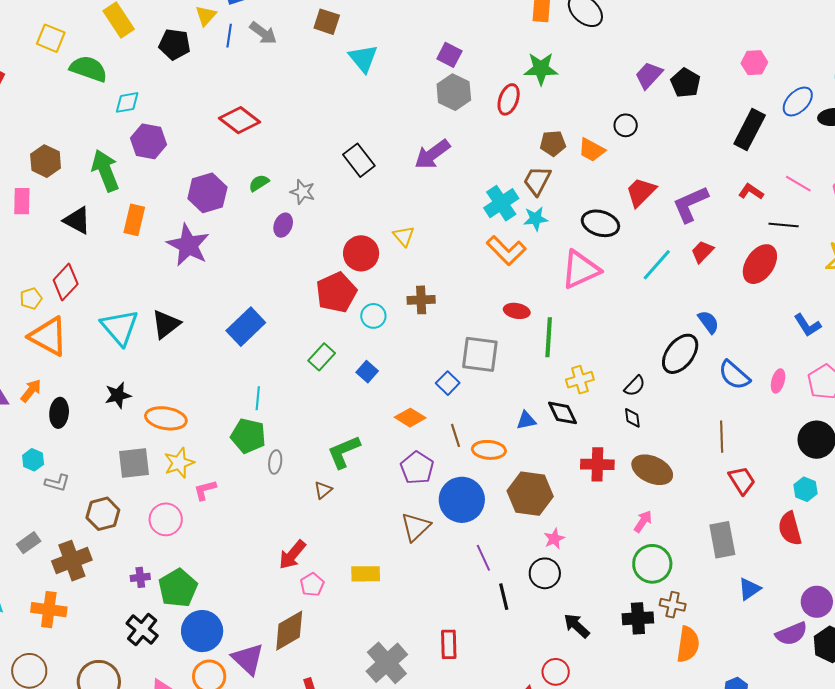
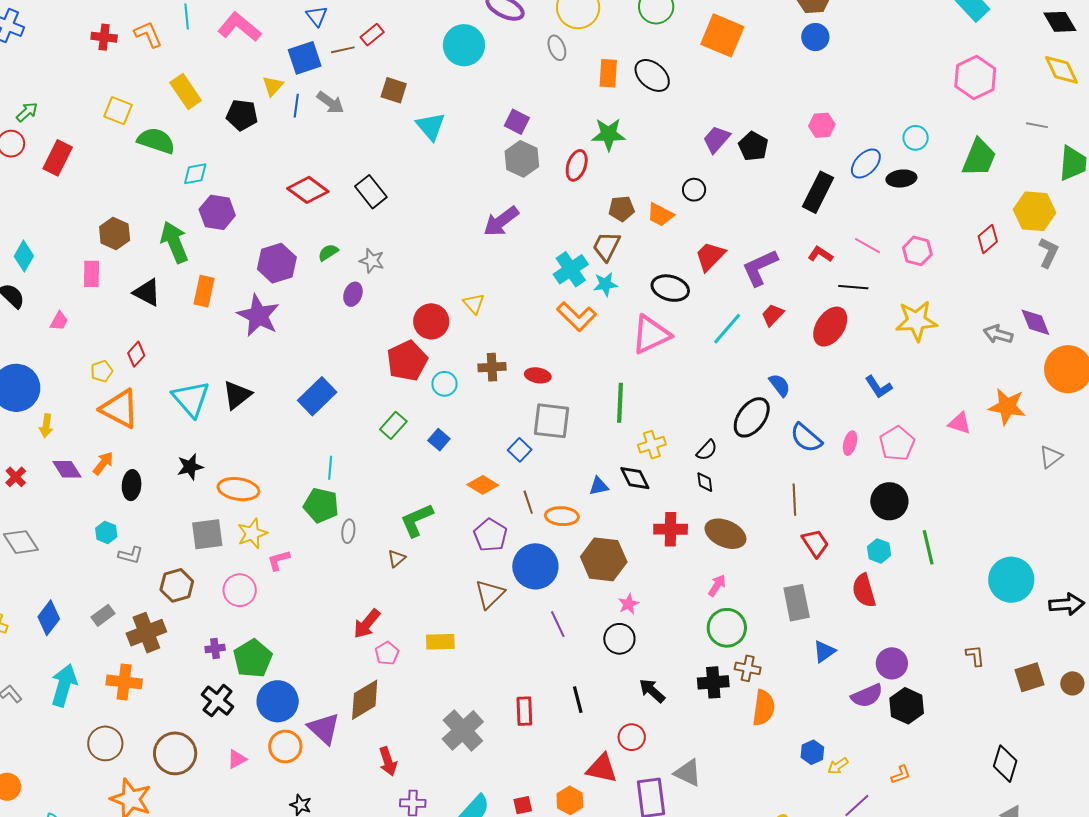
black rectangle: (359, 160) -> (371, 192), moved
red diamond: (66, 282) -> (136, 354), size x0.7
red ellipse: (517, 311) -> (538, 375), moved
black line: (504, 597) -> (578, 700), moved

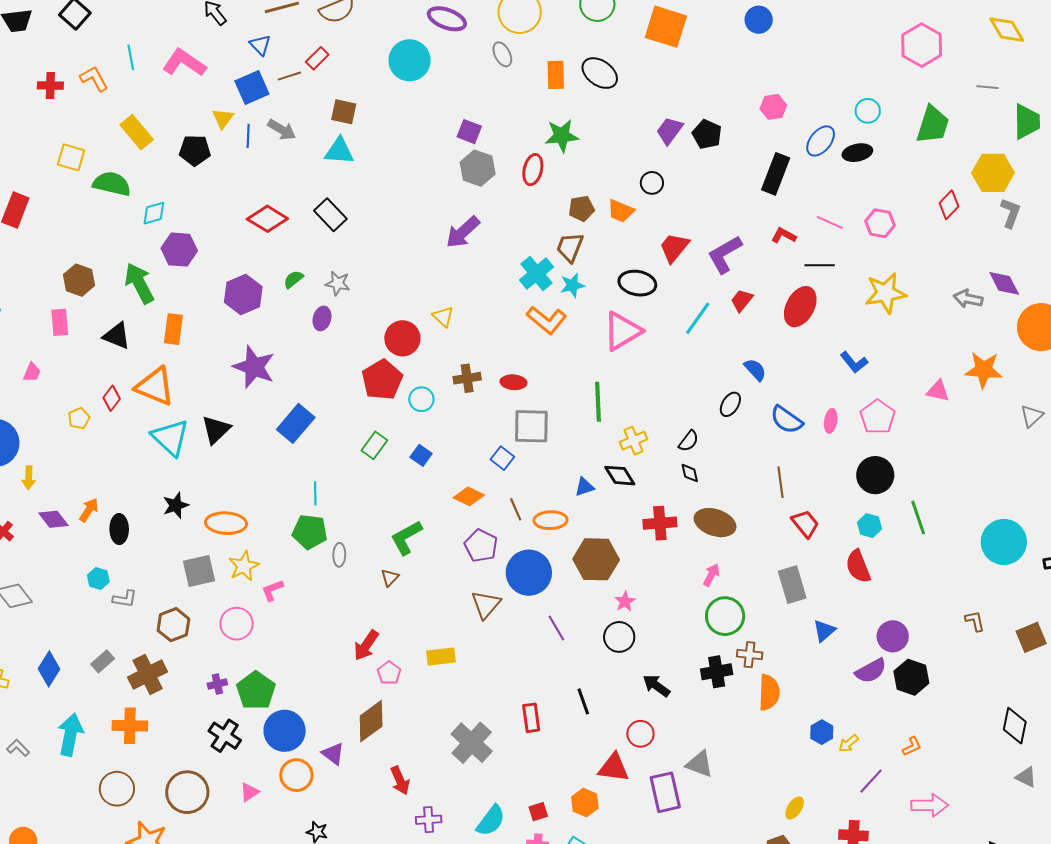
cyan triangle: (431, 126) -> (339, 151), moved, turned -40
purple star: (258, 316) -> (254, 367), moved
orange triangle: (120, 409) -> (155, 386), moved
black ellipse: (752, 417) -> (730, 404), size x0.6
purple triangle: (324, 729) -> (333, 754), size x0.7

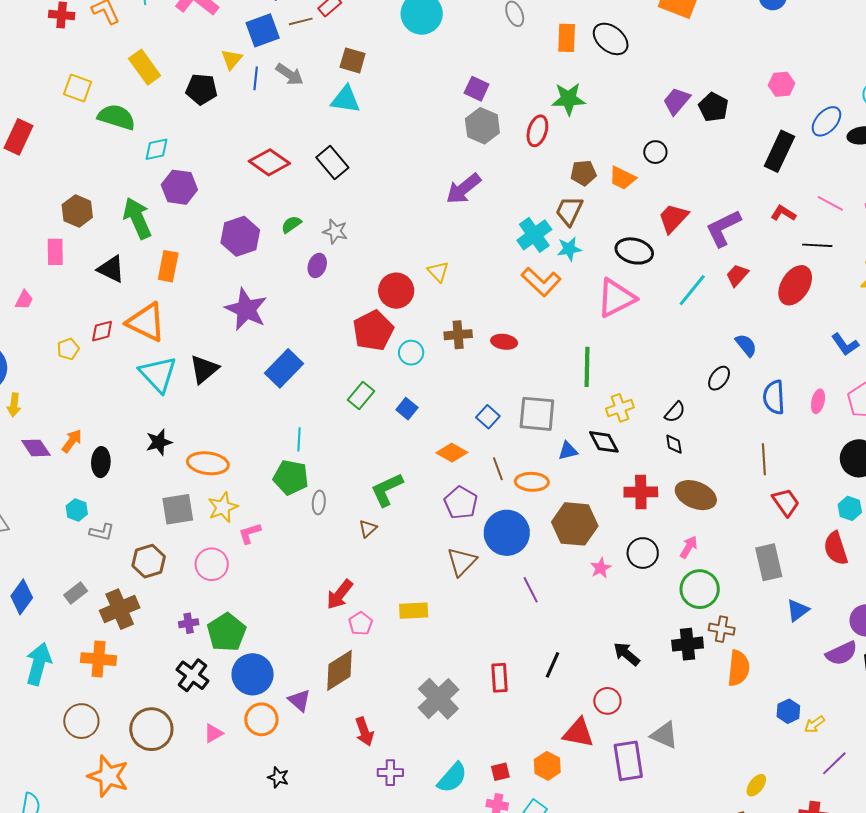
red diamond: (112, 398) -> (102, 331), turned 35
blue semicircle: (786, 420) -> (774, 397), turned 48
gray square: (531, 426) -> (537, 414), moved
black circle: (619, 637) -> (643, 553), moved
black line: (583, 701) -> (553, 665), turned 40

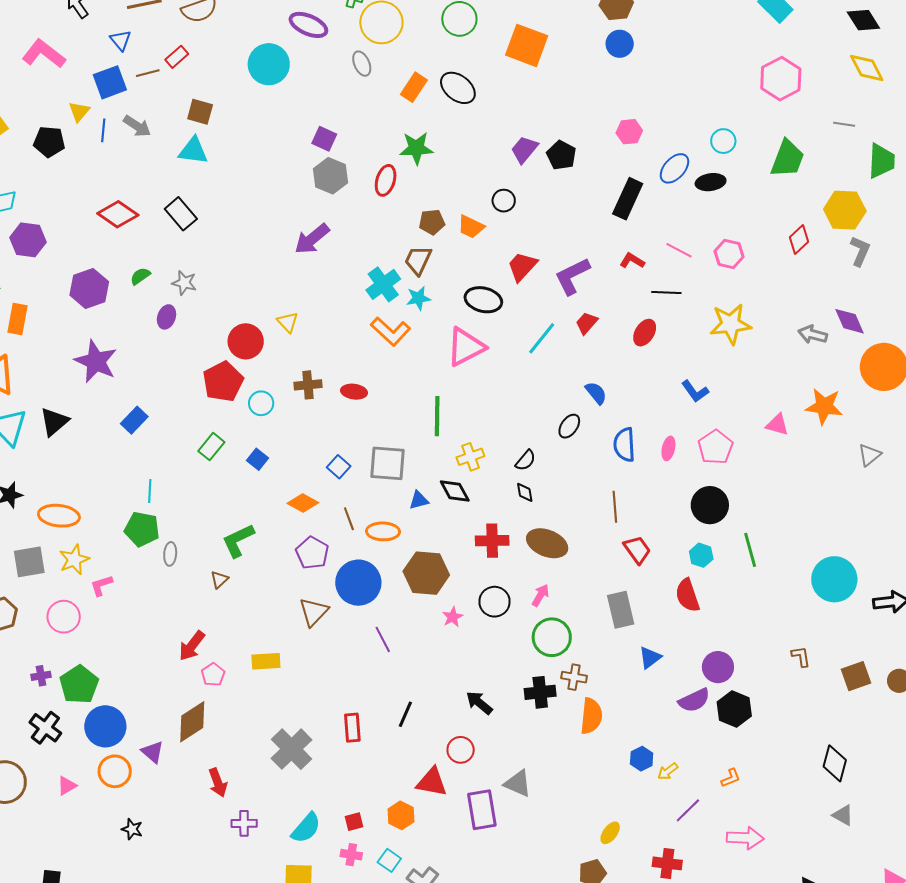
orange rectangle: (567, 38) -> (414, 87), turned 32
red ellipse: (795, 285) -> (645, 333), size x0.7
blue rectangle: (284, 368) -> (134, 420), size x0.7

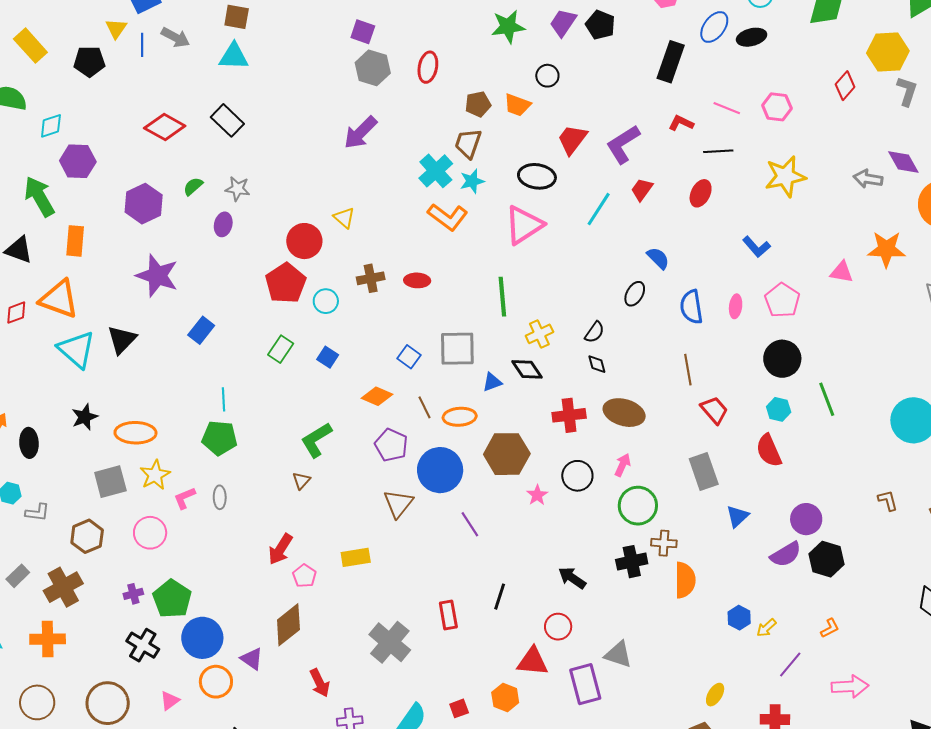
green star: (416, 148) -> (508, 27), moved
gray ellipse: (170, 554) -> (220, 497), moved

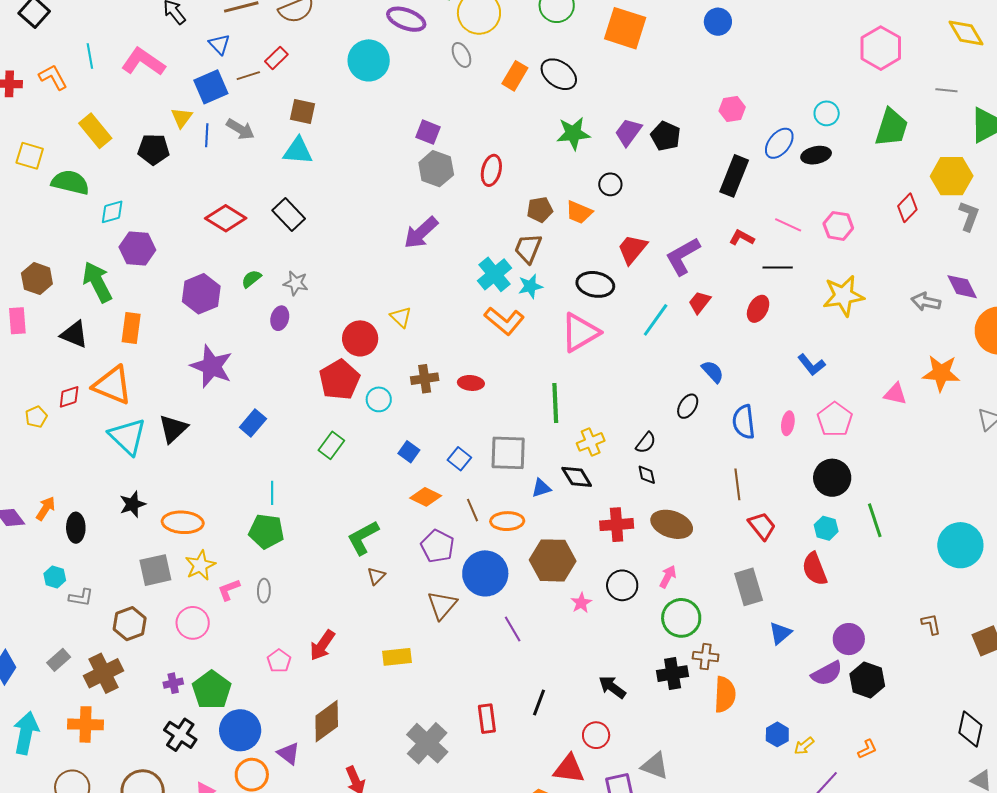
blue square: (328, 357) -> (409, 452), moved
brown triangle: (301, 481) -> (376, 576), moved
pink pentagon: (304, 576) -> (279, 661), moved

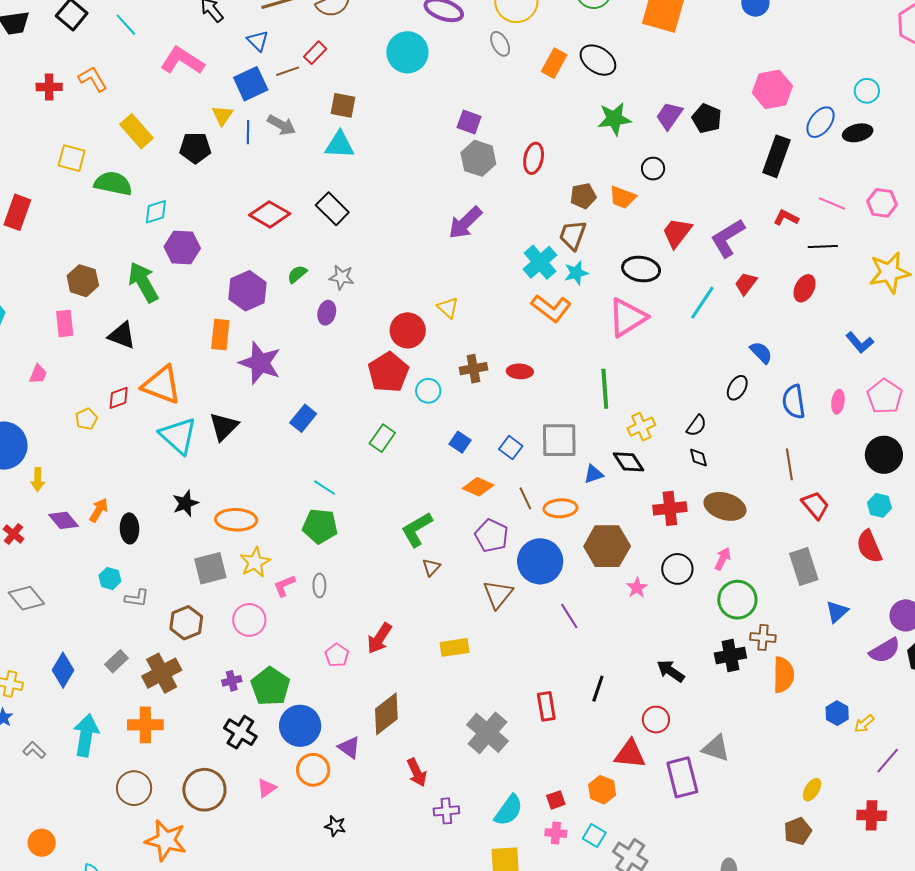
cyan line: (90, 56) -> (126, 25), moved, turned -30
pink hexagon: (732, 109) -> (772, 89), size x1.5
orange rectangle: (131, 328) -> (220, 334), moved
cyan line: (272, 493) -> (325, 488), turned -55

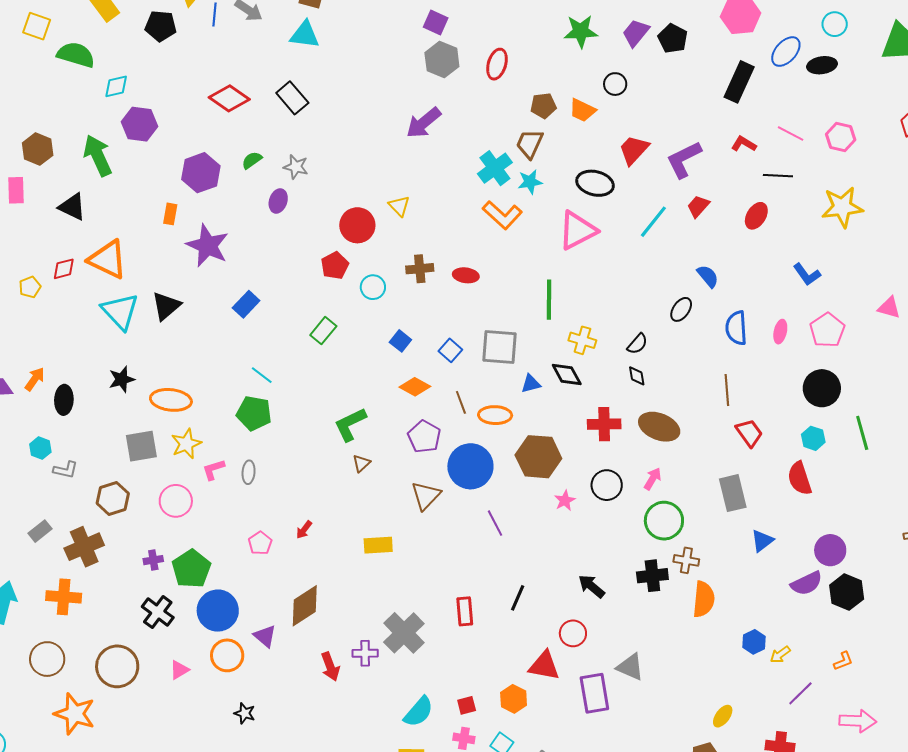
orange rectangle: (220, 334) -> (170, 214), size x0.7
red pentagon: (388, 372) -> (335, 265), size x0.7
yellow cross: (641, 427) -> (582, 340), turned 36
red arrow: (379, 638) -> (304, 530), size x0.6
purple cross: (446, 811) -> (365, 653), moved

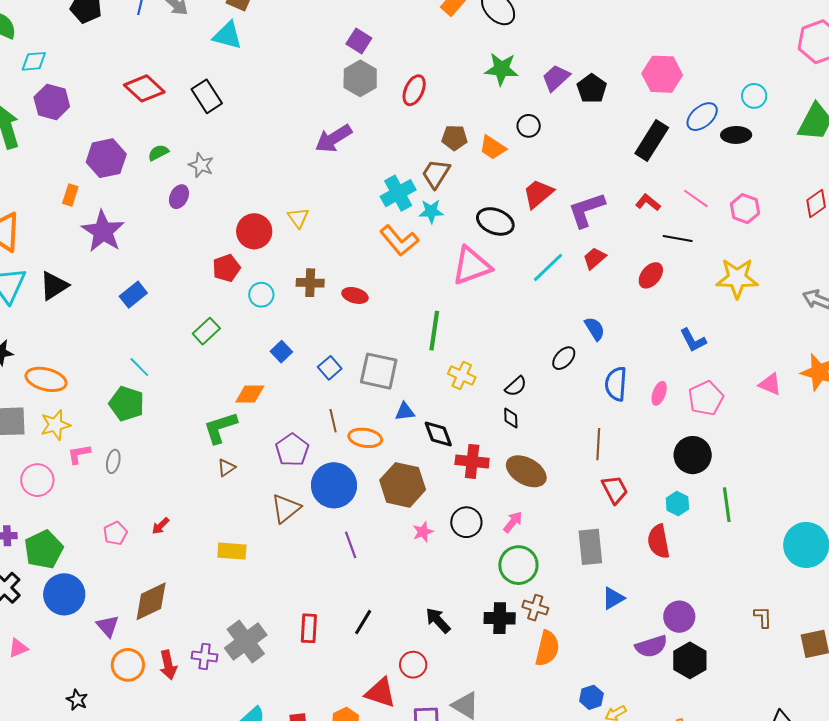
black diamond: (567, 374) -> (438, 434), moved
orange diamond: (415, 387) -> (250, 394), moved, turned -36
orange circle: (227, 655) -> (128, 665), moved

